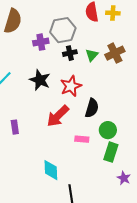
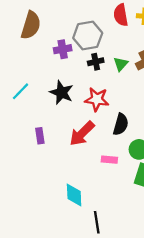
red star: (71, 86) -> (97, 99), turned 30
purple rectangle: (15, 127) -> (40, 136), moved

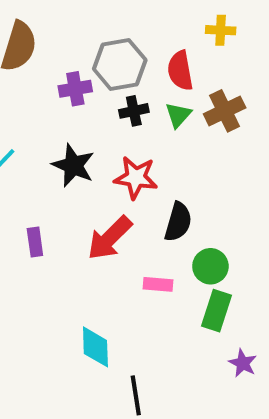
red semicircle: (121, 15) -> (180, 71), moved

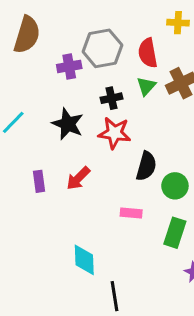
black cross: (134, 111) -> (111, 98), moved
red arrow: (110, 238) -> (78, 178), moved, size x0.7
green circle: (210, 266) -> (175, 186), moved

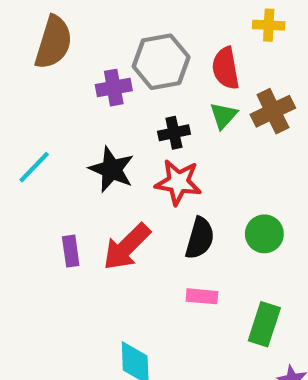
black semicircle: (146, 166) -> (200, 238), moved
red arrow: (78, 178) -> (127, 247), size x1.4
green circle: (175, 186) -> (264, 234), moved

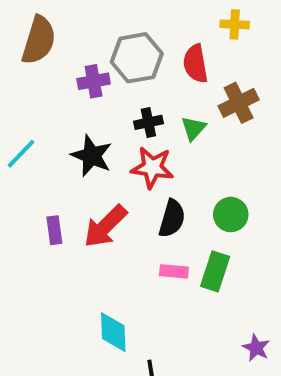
green triangle: (223, 116) -> (194, 128), moved
green rectangle: (264, 324) -> (215, 271), moved

